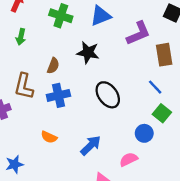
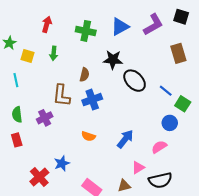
purple L-shape: (138, 33) -> (153, 25), moved
blue line: (155, 87) -> (166, 91), moved
black ellipse: (108, 95) -> (135, 81), moved

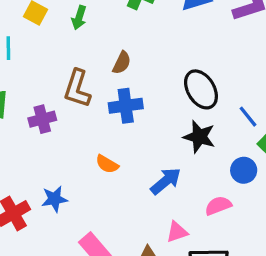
black star: (113, 60) -> (199, 137), moved

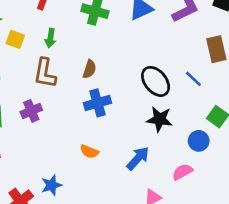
brown L-shape: (77, 89) -> (45, 73), moved
blue line: (248, 117) -> (193, 79), moved
purple cross: (42, 119) -> (31, 111), moved

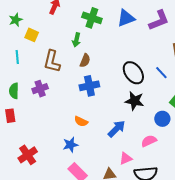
green arrow: (50, 38) -> (76, 40), moved
blue star: (51, 185) -> (70, 145), moved

